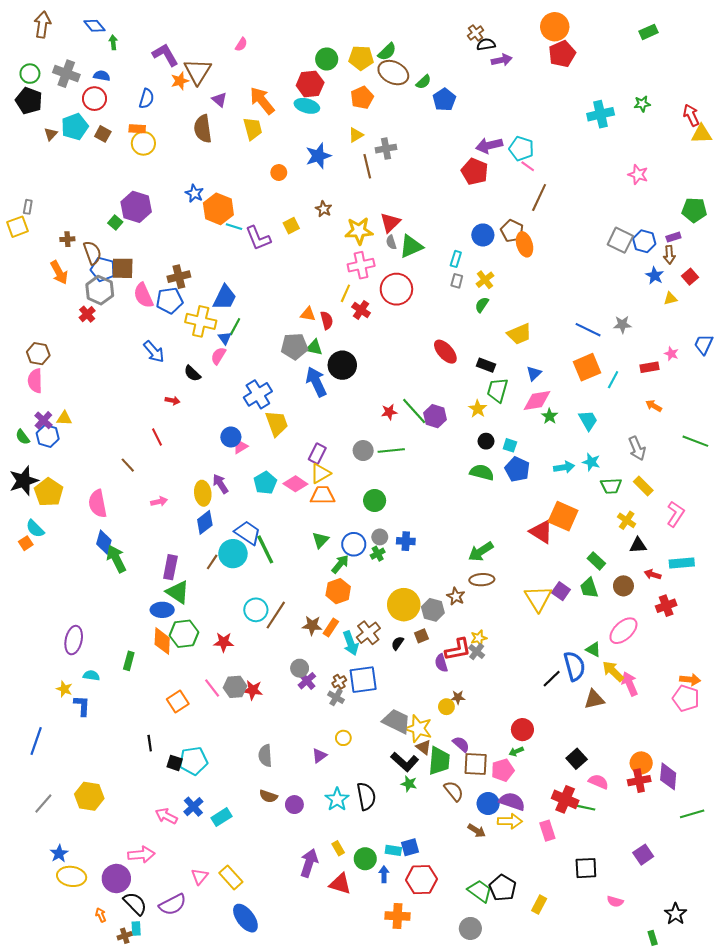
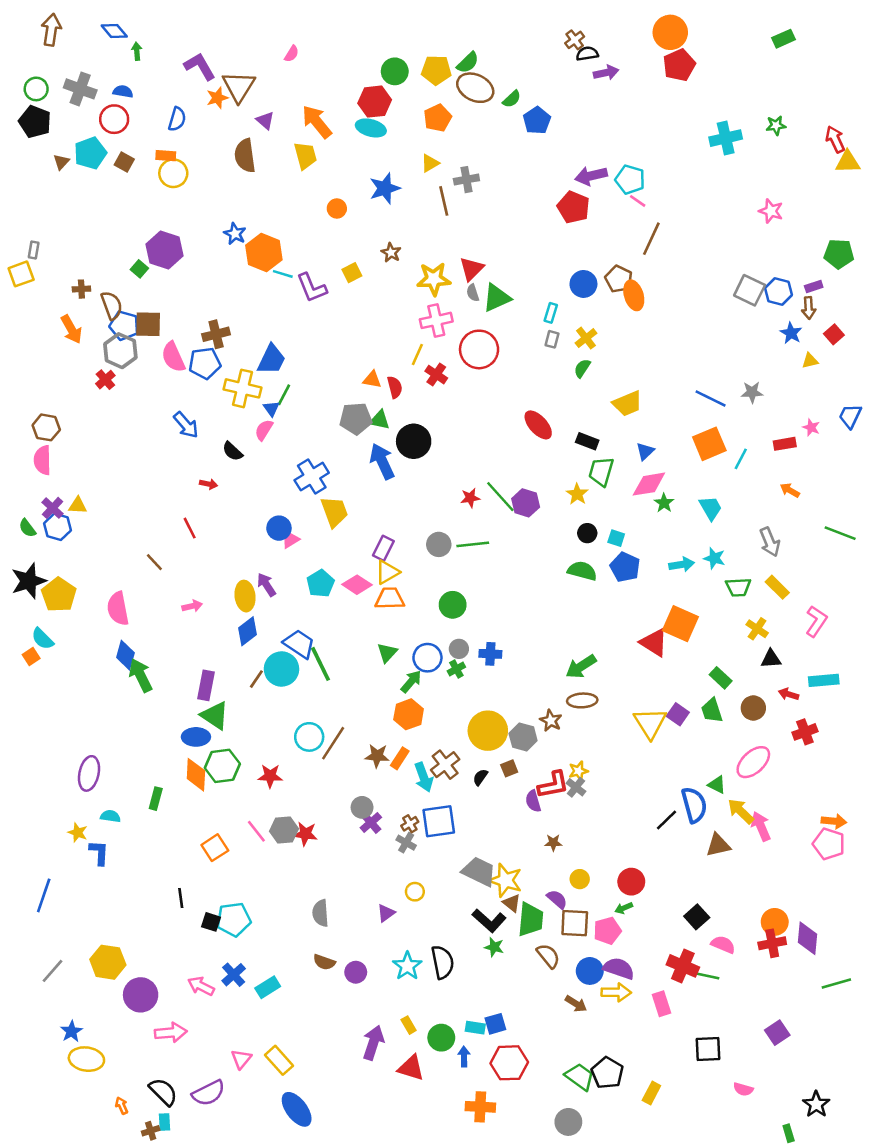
yellow circle: (446, 707) -> (580, 879), moved
purple circle: (116, 879) -> (141, 995), moved

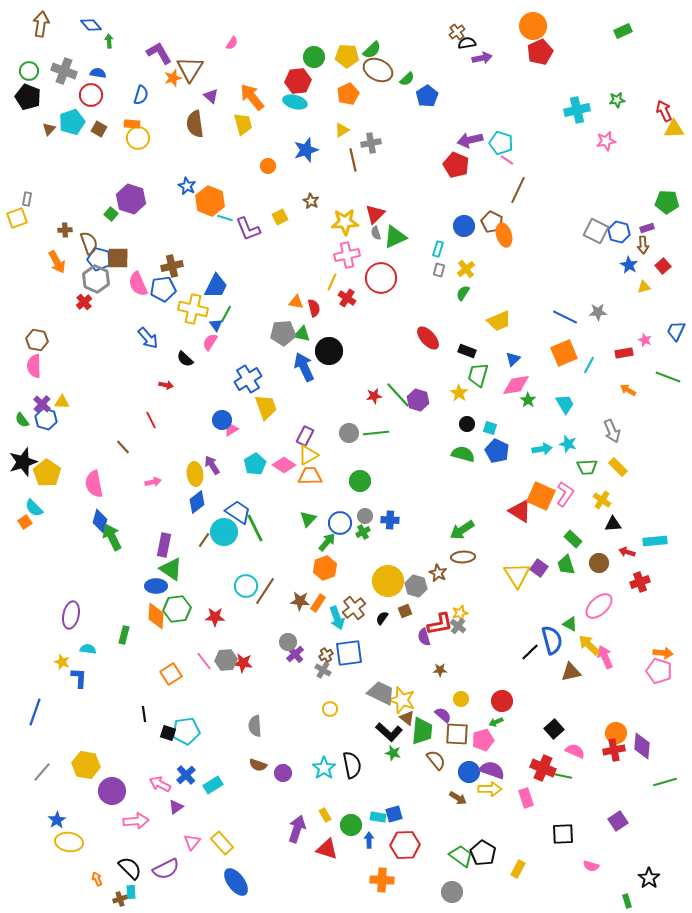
pink star: (771, 211) -> (606, 141), moved, turned -30
green line: (840, 533) -> (668, 377), moved
pink L-shape: (816, 621) -> (565, 494), moved
purple triangle: (386, 913) -> (176, 807), moved

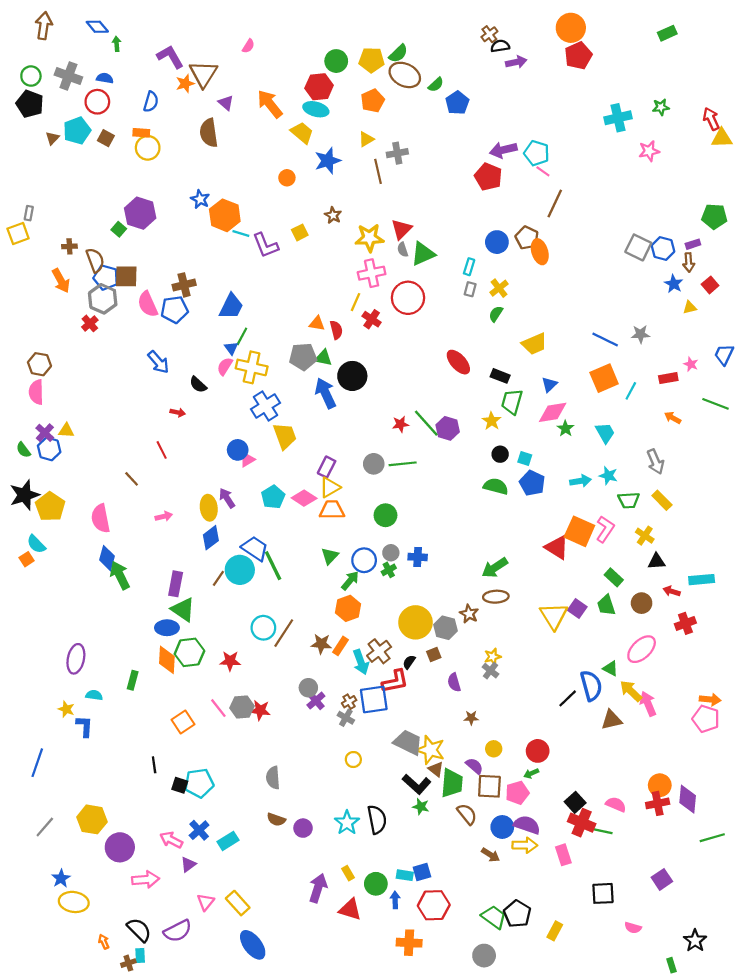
yellow trapezoid: (243, 124) -> (302, 133), moved, turned -35
yellow cross: (193, 309) -> (252, 367), moved
red L-shape: (440, 624) -> (395, 681), moved
black square: (554, 729) -> (575, 802), moved

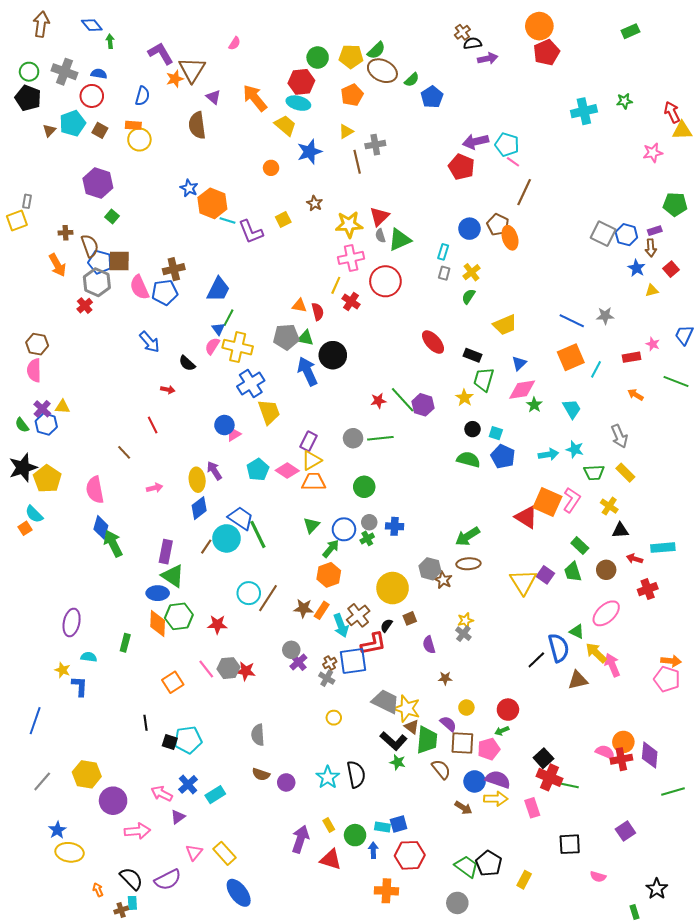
pink star: (649, 151) -> (653, 153), moved
purple hexagon: (140, 213) -> (98, 183), moved
gray hexagon: (445, 628) -> (430, 569), moved
pink semicircle: (616, 804) -> (605, 752), moved

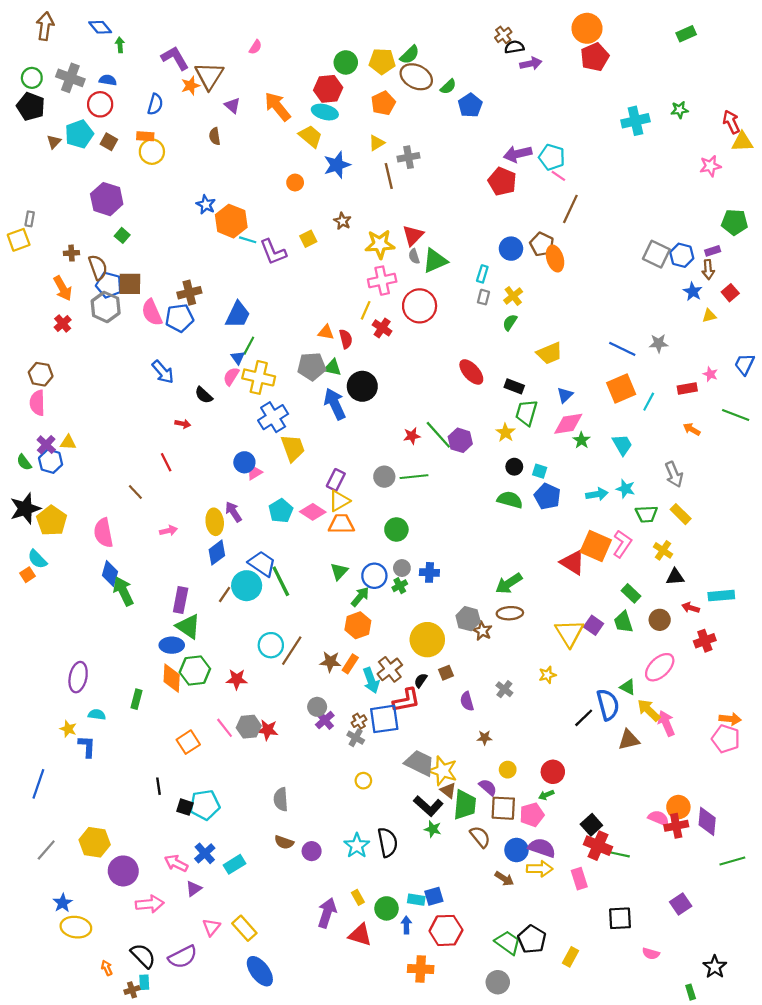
brown semicircle: (197, 125) -> (215, 136), size x0.6
red cross: (85, 306) -> (63, 324), moved
yellow star: (465, 620) -> (547, 675), moved

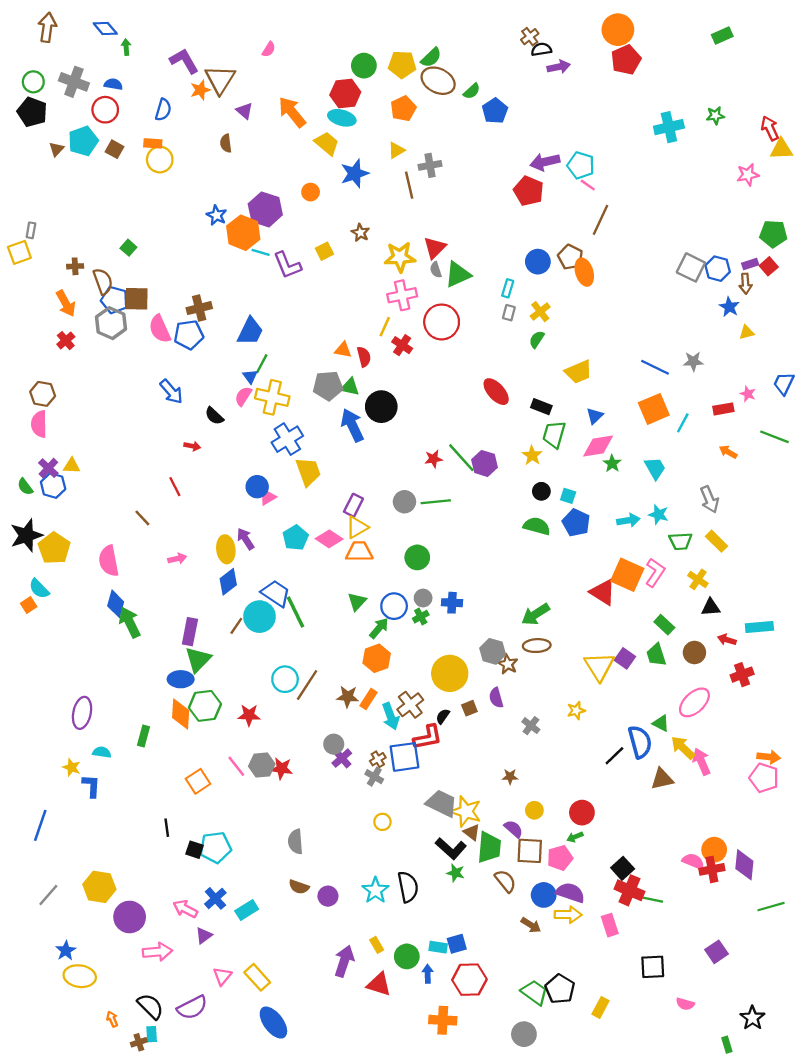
purple hexagon: (107, 199) -> (265, 209), moved
red square: (730, 293) -> (769, 266), moved
green triangle: (188, 626) -> (198, 659), turned 40
purple semicircle: (467, 701) -> (496, 698), moved

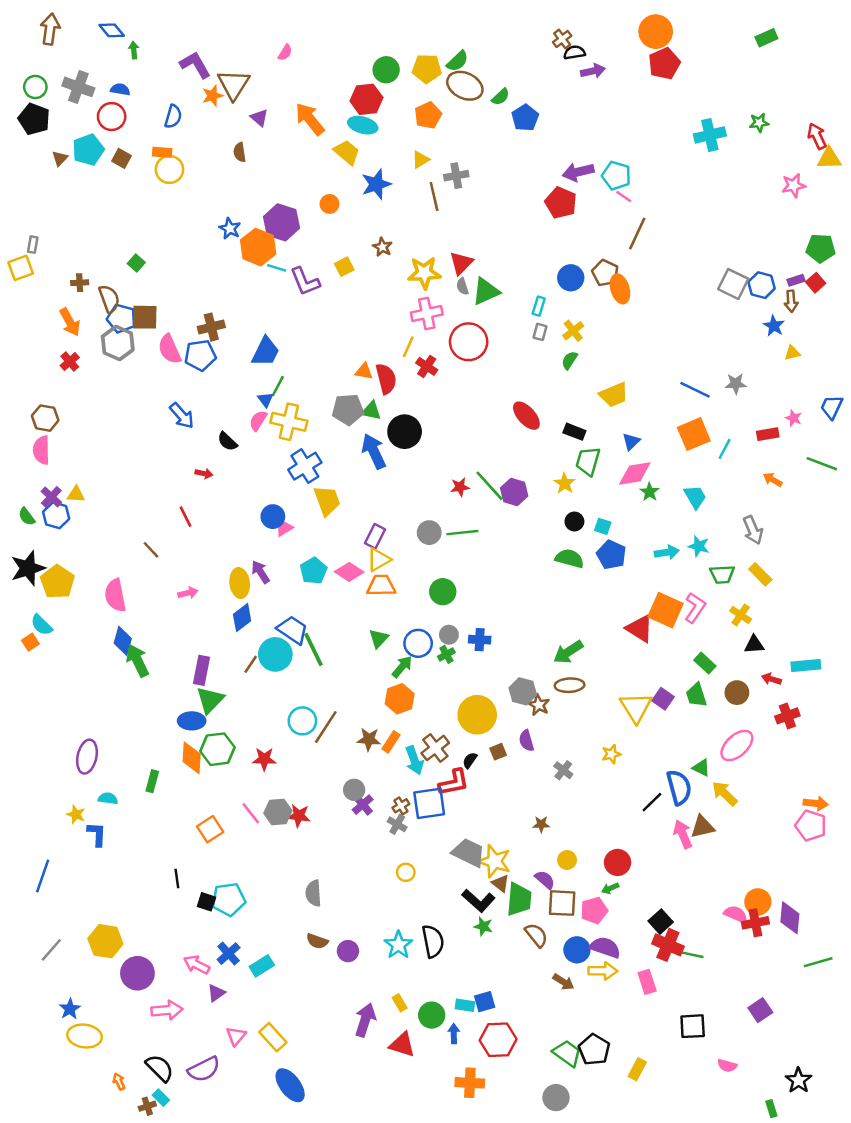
red semicircle: (364, 357) -> (386, 379), size x1.4
pink arrow: (701, 762) -> (683, 834), moved
cyan rectangle: (152, 1034) -> (161, 1098), turned -42

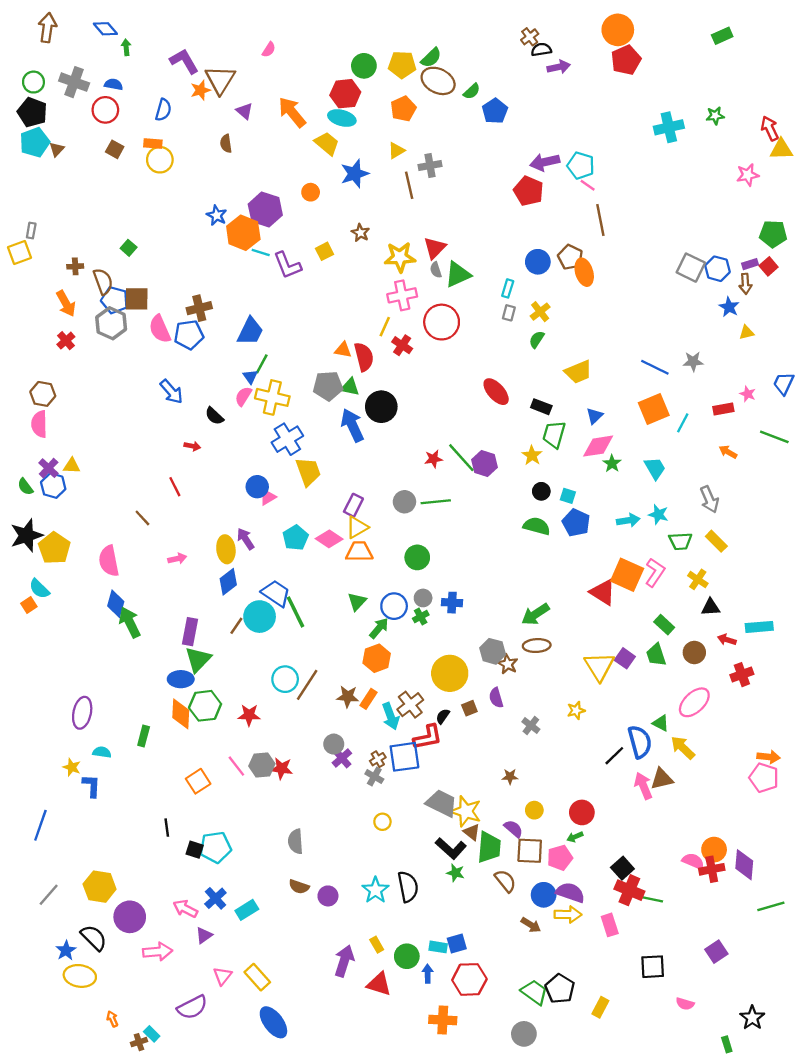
cyan pentagon: (88, 150) -> (35, 142), moved
brown line: (637, 233) -> (600, 220), turned -36
black semicircle: (160, 1068) -> (94, 938), moved

